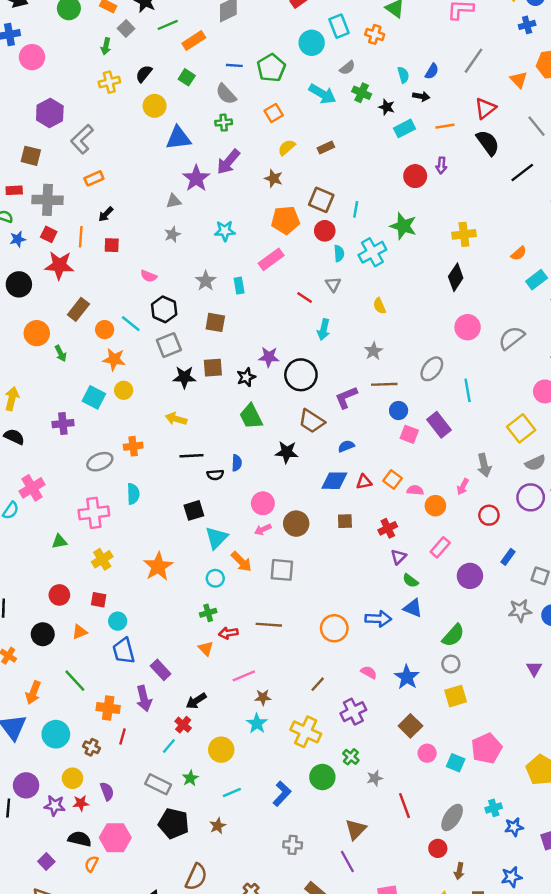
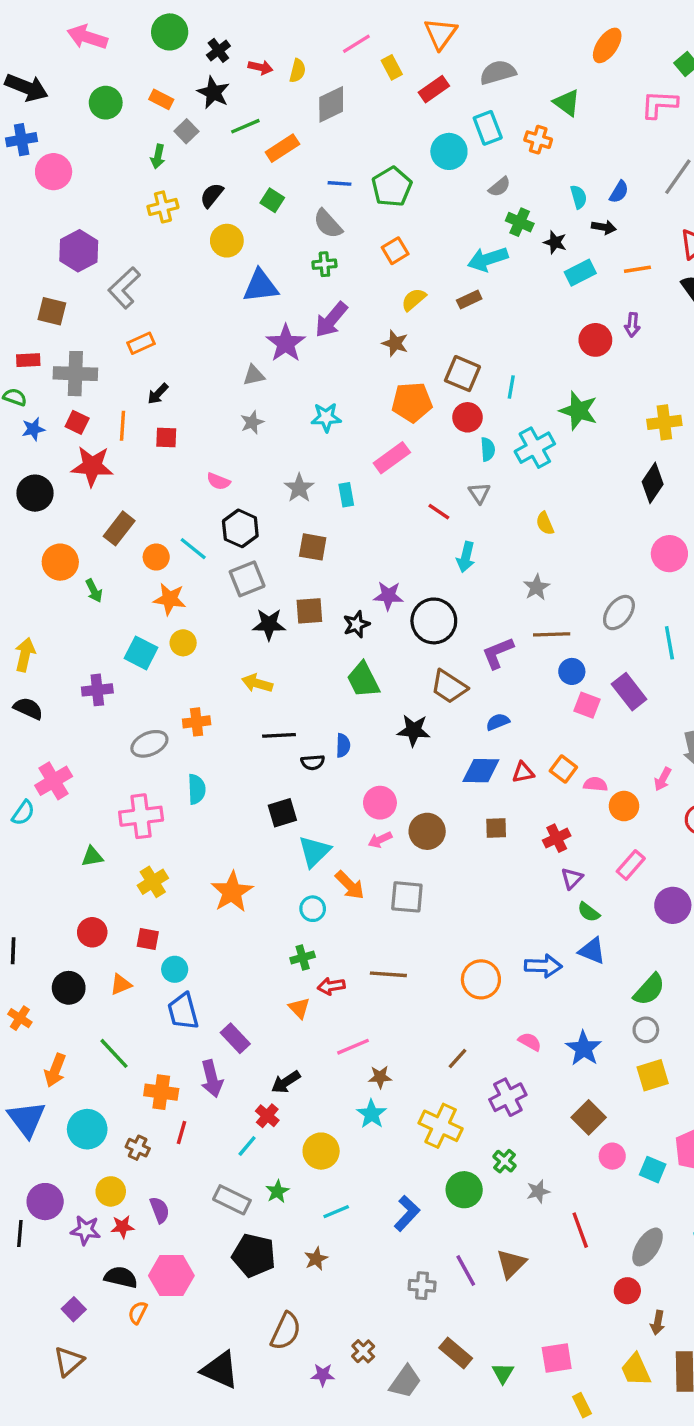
cyan arrow: (322, 94) -> (488, 259), moved, turned 132
purple line: (347, 862) -> (466, 1271), moved

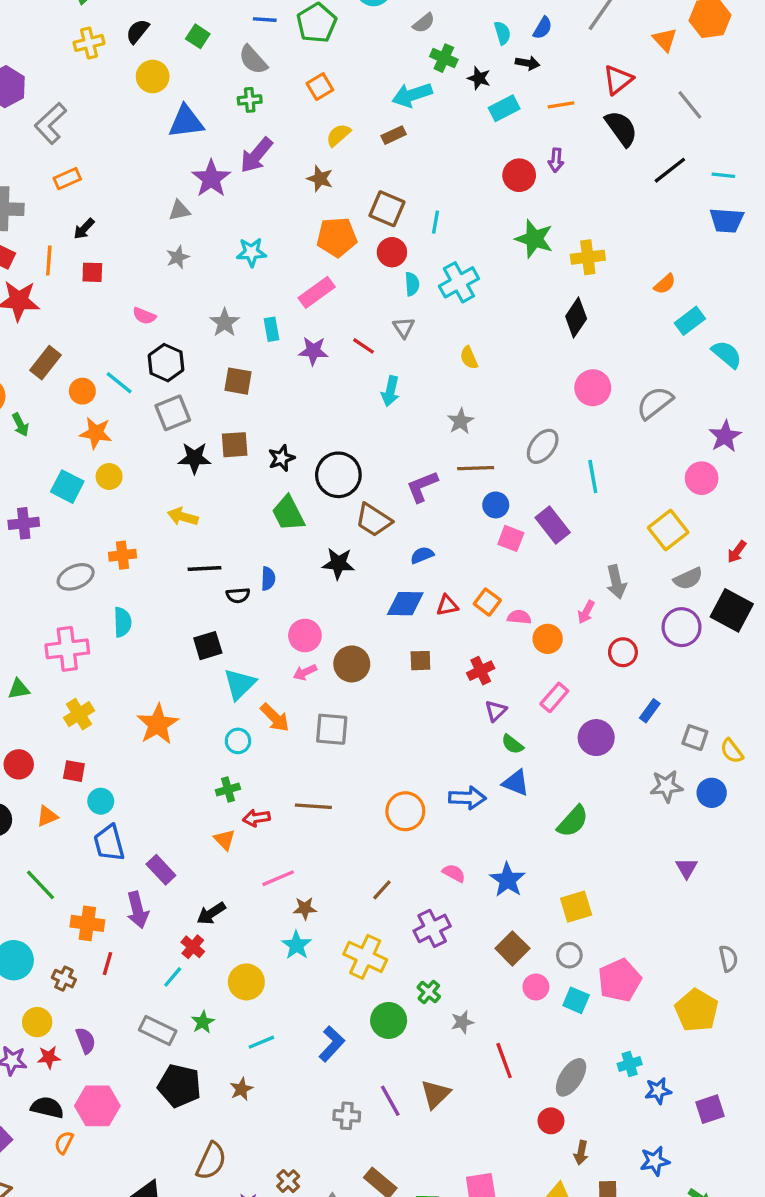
green star: (579, 411) -> (534, 239), moved
purple star: (388, 596) -> (313, 351), moved
black circle: (434, 621) -> (338, 475), moved
gray circle: (646, 1030) -> (569, 955), moved

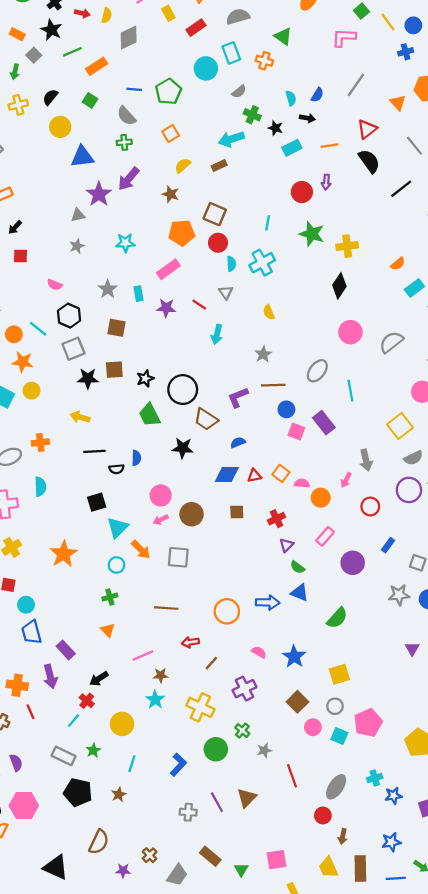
cyan line: (435, 222) -> (268, 223), moved
red arrow: (256, 818) -> (190, 642), moved
red line: (107, 964) -> (30, 712), turned -40
cyan line: (261, 1042) -> (132, 764), turned -49

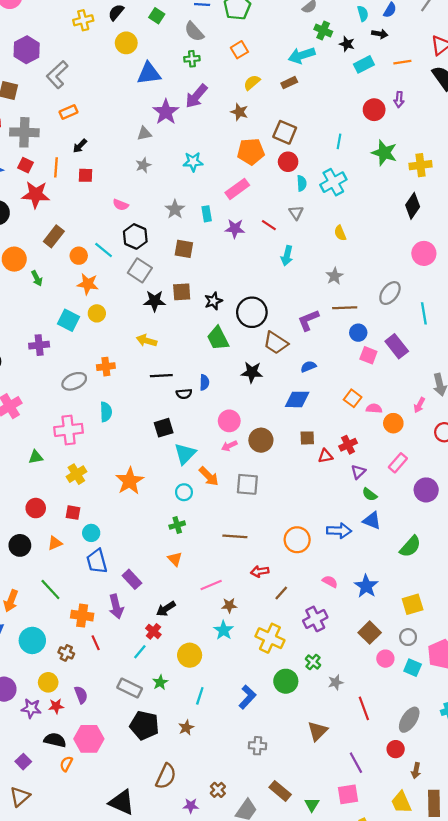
gray square: (73, 349) -> (140, 270), turned -35
red triangle: (254, 476) -> (325, 456), moved
purple line: (217, 802) -> (356, 763), moved

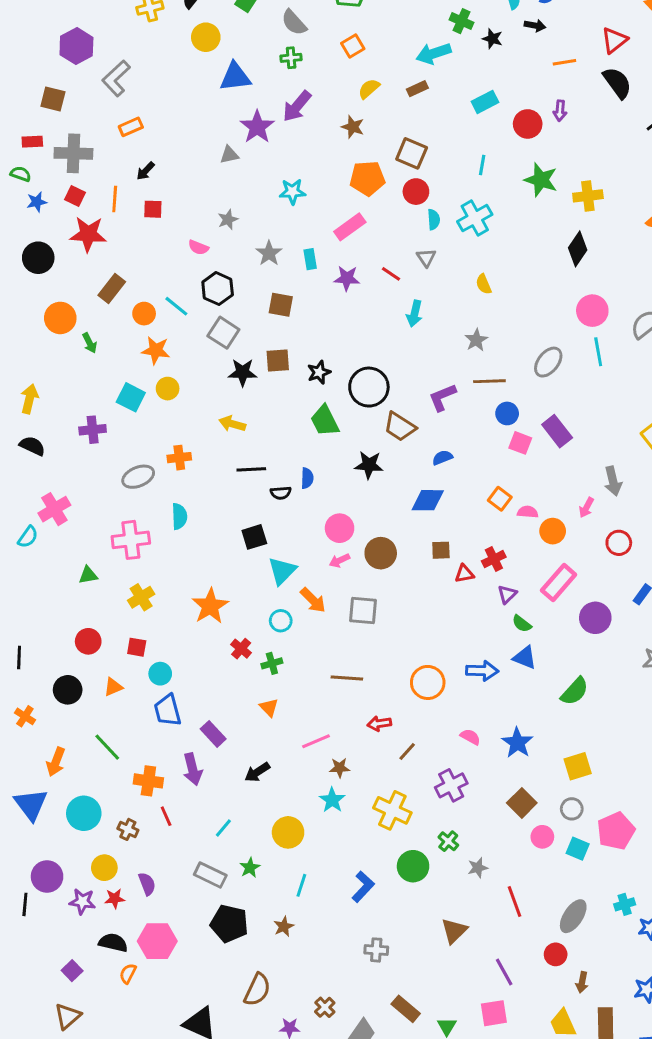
cyan rectangle: (364, 64) -> (485, 102), moved
gray star: (143, 165) -> (228, 219), moved
cyan line: (424, 313) -> (598, 352), moved
pink rectangle: (398, 463) -> (559, 583), size x1.4
red cross: (153, 631) -> (241, 649), moved

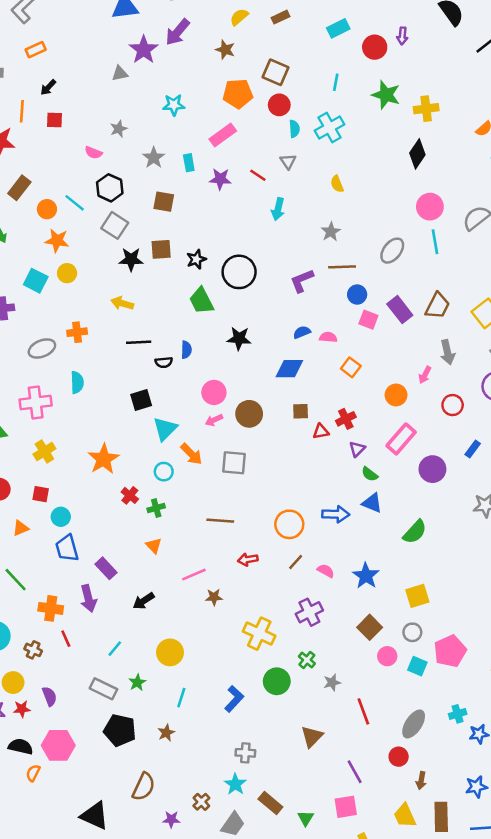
brown trapezoid: (400, 427) -> (437, 306), moved, turned -96
pink semicircle: (528, 512) -> (328, 337), moved
brown line: (407, 752) -> (296, 562), moved
cyan star: (332, 800) -> (235, 784), moved

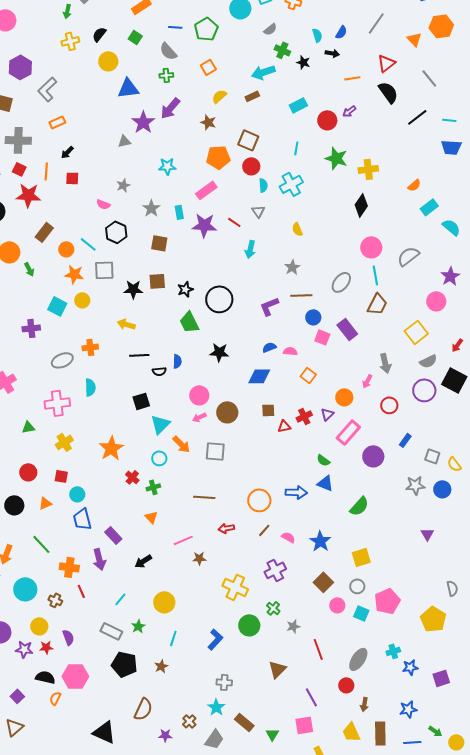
purple arrow: (402, 36) -> (349, 111), turned 48
purple star: (220, 179) -> (204, 225), size x1.4
gray square: (115, 225) -> (104, 270), moved, turned -35
brown trapezoid: (437, 306) -> (377, 304), moved
purple triangle: (357, 449) -> (327, 414), moved

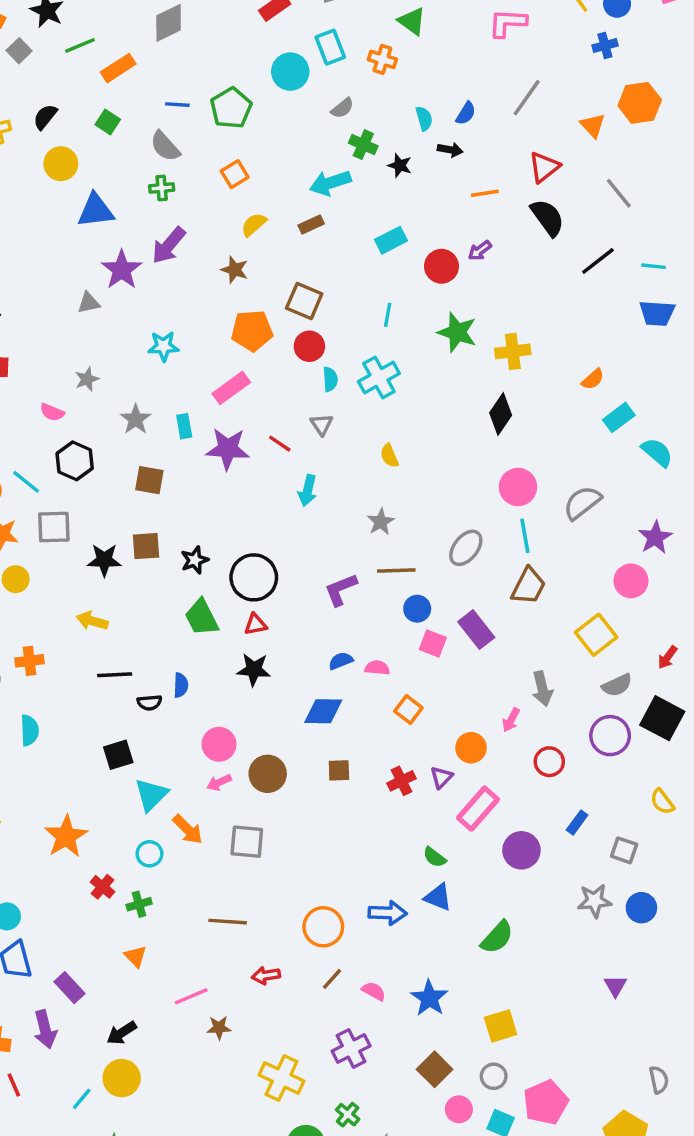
red triangle: (284, 426) -> (255, 624), moved
yellow semicircle: (454, 464) -> (662, 802), moved
yellow circle: (164, 602) -> (122, 1078), moved

